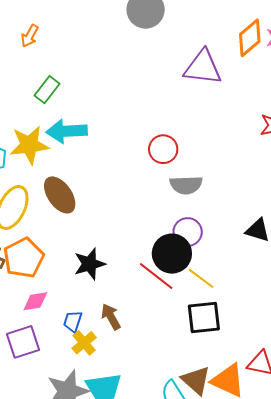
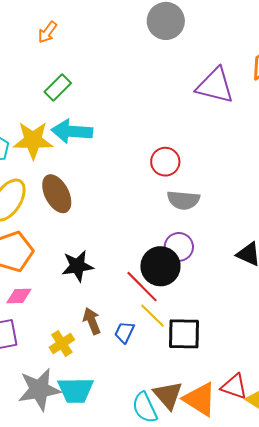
yellow line: (201, 278) -> (153, 316), moved
blue trapezoid: (73, 321) -> (124, 332), moved

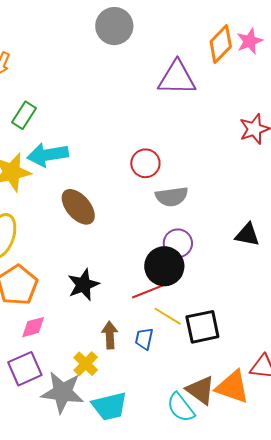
brown ellipse: (57, 194) -> (78, 207), moved
red line: (142, 287) -> (151, 290), turned -54
brown arrow: (92, 321) -> (110, 335), turned 32
gray star: (39, 389) -> (62, 392), moved, turned 30

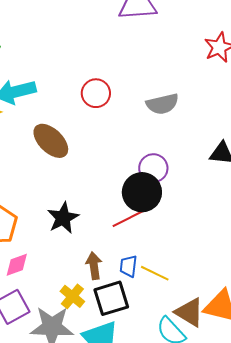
red circle: (145, 163) -> (96, 93), moved
gray semicircle: (172, 197) -> (162, 104), moved
yellow line: (168, 316) -> (155, 273), moved
black square: (202, 327) -> (111, 298), moved

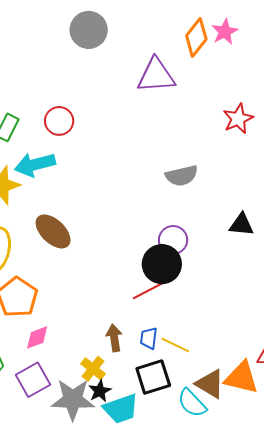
red circle: (96, 93) -> (59, 121), moved
brown ellipse: (51, 141) -> (53, 231), moved
black star: (63, 218) -> (100, 391), moved, size x0.7
black square: (111, 298) -> (153, 377), moved

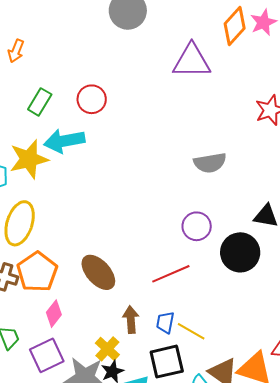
brown ellipse: (53, 231) -> (98, 272), moved
black circle: (162, 264) -> (240, 252), moved
pink diamond: (37, 337) -> (54, 314), turned -36

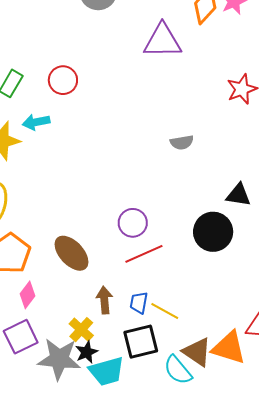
cyan arrow: (64, 141) -> (36, 122), size x0.7
gray semicircle: (210, 163) -> (182, 142), size x0.7
purple circle: (197, 226) -> (133, 223), moved

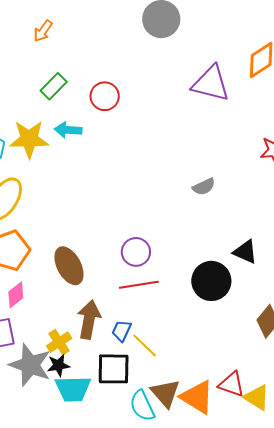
gray semicircle: (182, 142) -> (204, 187), turned -30
brown arrow: (104, 300) -> (89, 319), size x1.4

